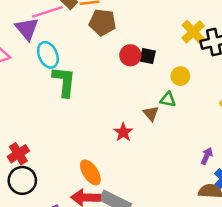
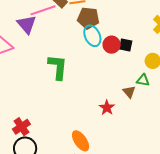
cyan ellipse: (48, 55) -> (92, 36), moved

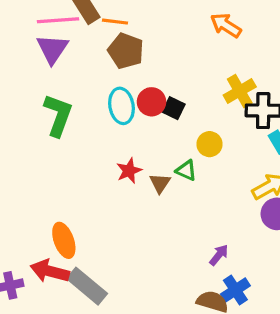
purple triangle: (27, 24) -> (52, 49), moved
cyan ellipse: (92, 36) -> (121, 106), moved
red star: (107, 108) -> (129, 171), moved

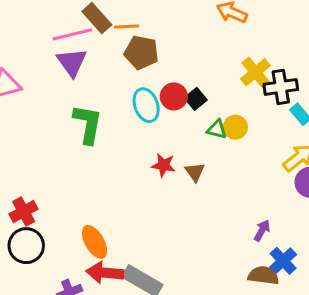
black square: (174, 108) -> (196, 99), turned 35
green triangle: (186, 170) -> (217, 129), moved
red star: (129, 171) -> (164, 165), turned -30
orange ellipse: (64, 240) -> (94, 242), moved

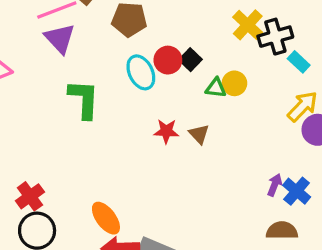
blue cross: (283, 261) -> (297, 191), moved

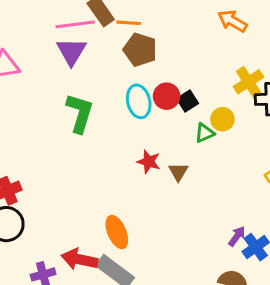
yellow circle: (234, 83) -> (222, 119), moved
green triangle: (216, 88) -> (205, 133), turned -45
orange ellipse: (106, 218) -> (117, 232), moved

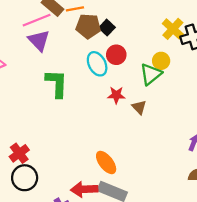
black square: (187, 101) -> (107, 28), moved
green triangle: (205, 133) -> (151, 74), size x1.5
red star: (149, 162) -> (116, 95), moved

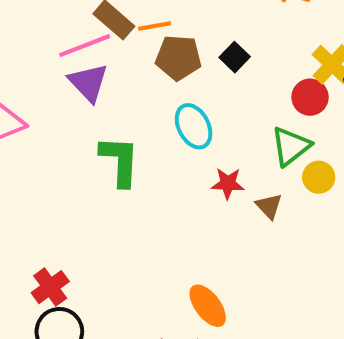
black square: (107, 28) -> (235, 57), moved
red circle: (116, 55) -> (310, 97), moved
yellow circle: (161, 61) -> (319, 177), moved

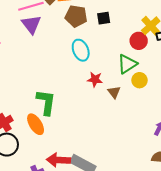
black square: (235, 57) -> (104, 18), turned 32
green L-shape: (120, 161) -> (46, 102), moved
orange ellipse: (208, 306) -> (36, 124), moved

